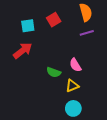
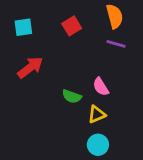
cyan square: (28, 26) -> (23, 27), moved
purple line: (87, 33) -> (116, 44), turned 32

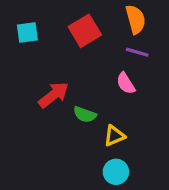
red square: (72, 26) -> (85, 31), size x1.4
red arrow: (30, 67) -> (54, 95), moved
pink semicircle: (101, 87) -> (126, 83), moved

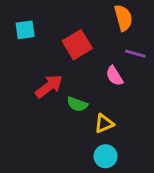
red square: (85, 31) -> (77, 45), moved
purple line: (137, 52) -> (135, 54), moved

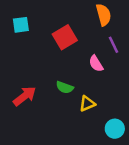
purple line: (135, 54) -> (114, 45), turned 48
red arrow: (49, 86) -> (25, 96), moved
cyan circle: (106, 156) -> (115, 129), moved

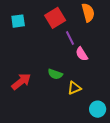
red square: (65, 37) -> (55, 18), moved
purple line: (114, 45) -> (70, 38), moved

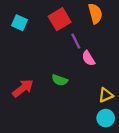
cyan square: (18, 21) -> (19, 23), turned 32
yellow triangle: (74, 88) -> (106, 95), moved

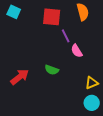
red square: (60, 19) -> (52, 17), turned 36
cyan square: (19, 23) -> (14, 12), moved

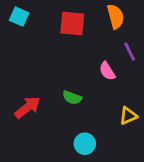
purple line: (66, 36) -> (130, 51), moved
cyan circle: (92, 103) -> (85, 144), moved

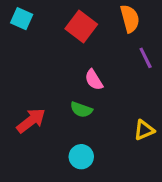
red square: (72, 24) -> (81, 26), turned 32
pink semicircle: (107, 71) -> (94, 80), moved
cyan circle: (85, 144) -> (81, 157), moved

